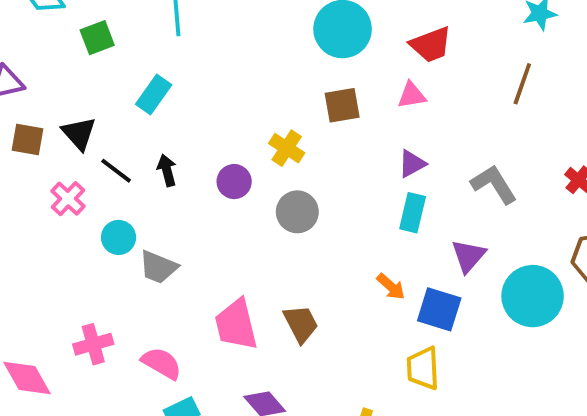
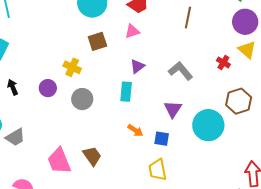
cyan rectangle: (413, 213) -> (126, 92), moved
gray trapezoid: (158, 267) -> (15, 137), turned -45
blue square: (439, 309) -> (162, 139), size x0.7

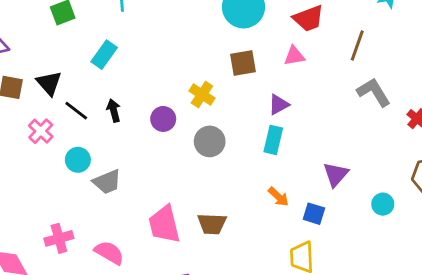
brown line: (188, 18) -> (357, 46), moved
purple triangle: (137, 66) -> (279, 105), moved
gray L-shape: (181, 71) -> (374, 92), moved
cyan circle: (208, 125) -> (383, 204), size x0.5
brown trapezoid: (92, 156) -> (212, 224), turned 120

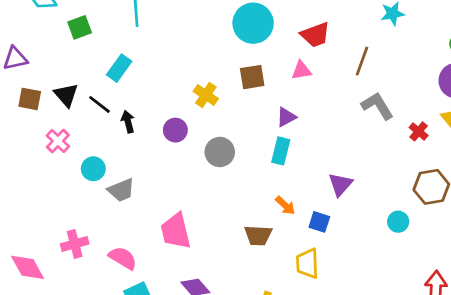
yellow cross: (202, 94) -> (206, 95), moved
black line: (76, 111) -> (100, 104), moved
cyan circle: (383, 204) -> (398, 222), moved
brown trapezoid: (212, 224) -> (258, 235), moved

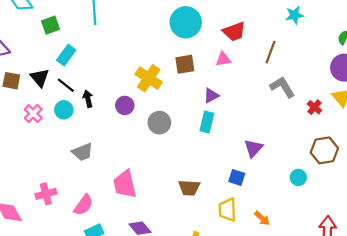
cyan rectangle: (119, 68) -> (66, 55), moved
yellow cross: (206, 95) -> (149, 78), size x1.4
cyan circle: (93, 169) -> (64, 110), moved
orange arrow: (285, 205) -> (262, 218), moved
pink semicircle: (123, 258) -> (83, 205), turned 95

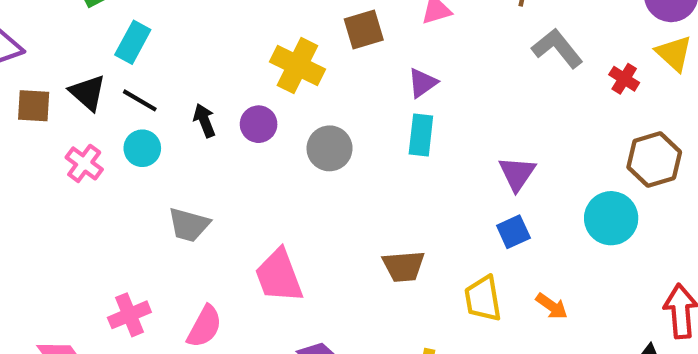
black arrow: (88, 99) -> (204, 121), moved
gray trapezoid: (82, 152) -> (189, 225), turned 45
blue square: (237, 177) -> (513, 232), moved, turned -35
cyan circle: (298, 177) -> (611, 218), size x1.6

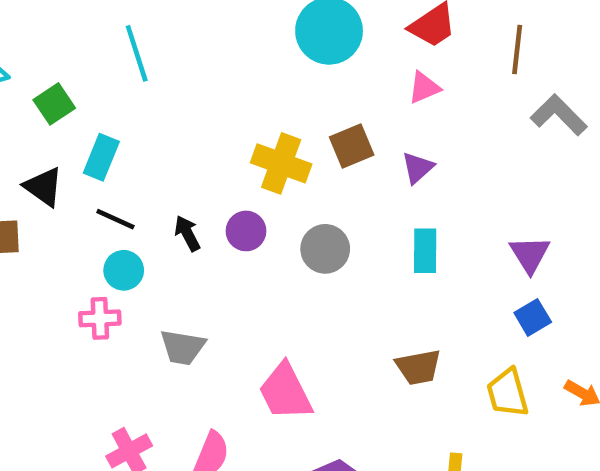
brown square: (364, 29) -> (352, 146), moved
black triangle: (88, 93) -> (44, 187), moved
cyan rectangle: (421, 135) -> (425, 251), moved
pink cross: (84, 163) -> (100, 318), moved, turned -33

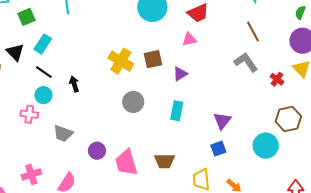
brown line: (517, 50) -> (253, 32), moved, turned -45
purple circle: (246, 231) -> (97, 151), moved
pink trapezoid: (285, 392) -> (126, 163), moved

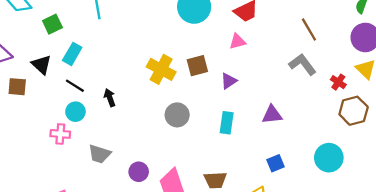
brown hexagon: (288, 119) -> (354, 111), moved
purple triangle: (222, 121) -> (272, 115), moved, turned 48

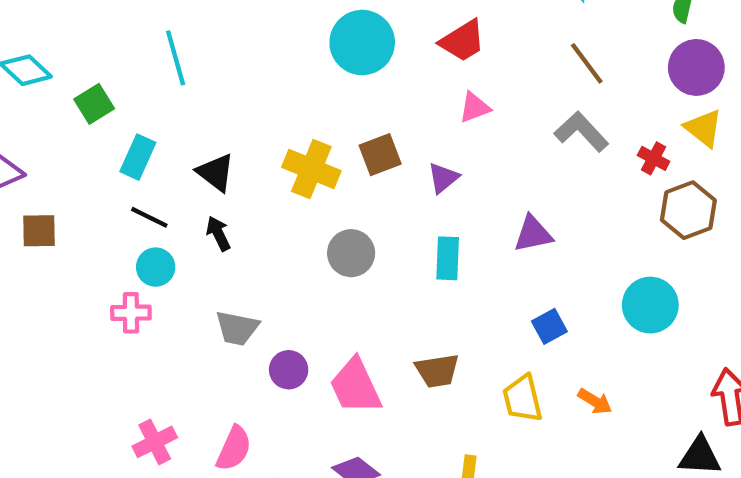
pink triangle: (237, 42) -> (475, 108), moved
black triangle: (41, 65) -> (216, 173), moved
gray trapezoid: (99, 154) -> (237, 328), moved

